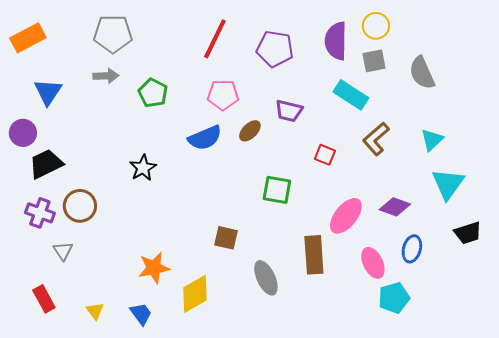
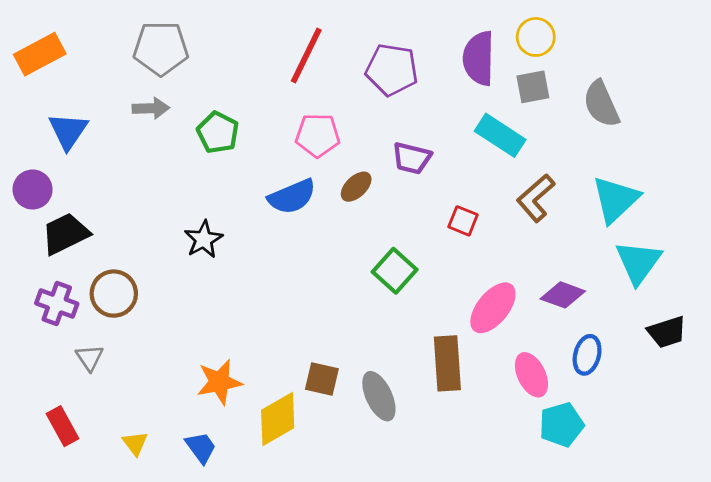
cyan triangle: (432, 140) -> (616, 199), size x1.5
green square: (277, 190) -> (395, 271), turned 32
brown square: (226, 238) -> (322, 379), moved

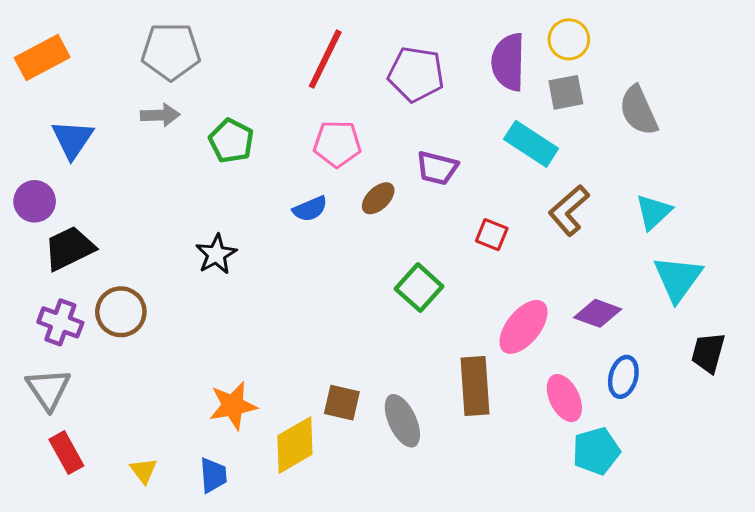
blue semicircle: (292, 197) -> (310, 209), size x0.7
cyan triangle: (616, 199) -> (654, 212), size x0.7
black trapezoid: (667, 332) -> (708, 353), turned 123
gray triangle: (90, 358) -> (48, 389), moved, size x1.5
blue trapezoid: (201, 447) -> (213, 475), turned 32

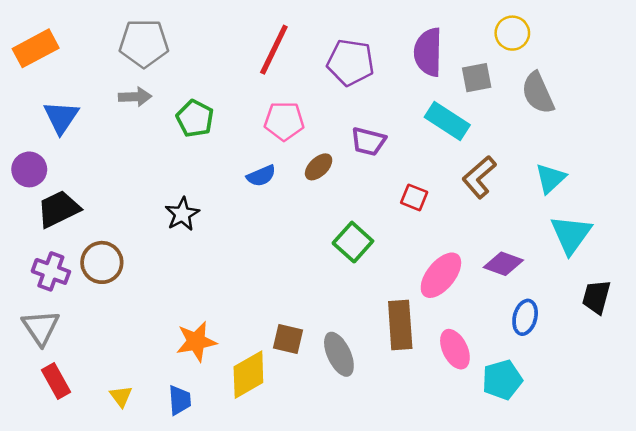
yellow circle: (569, 39) -> (512, 33), moved
pink ellipse: (564, 398) -> (455, 349), moved

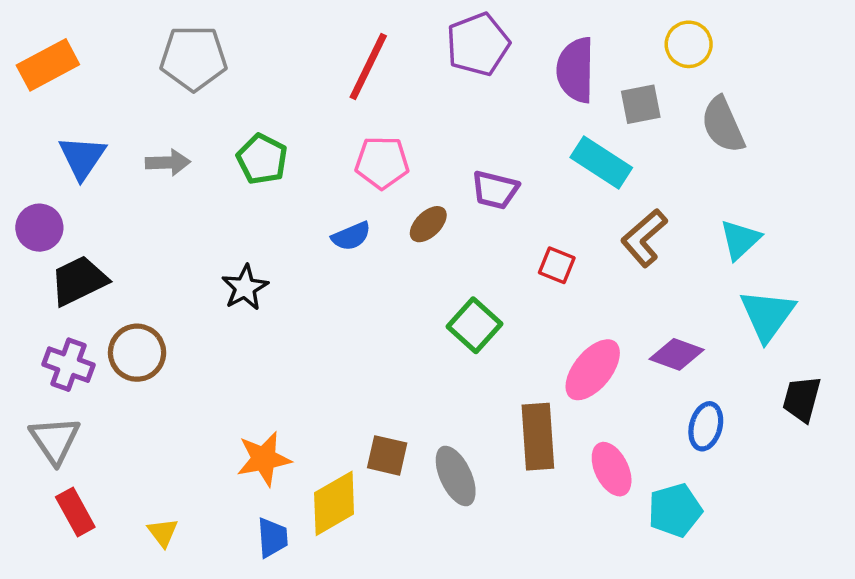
purple pentagon: (350, 62) -> (478, 44), moved, turned -30
gray arrow: (135, 97) -> (168, 162), moved
blue trapezoid: (180, 400) -> (272, 538), moved

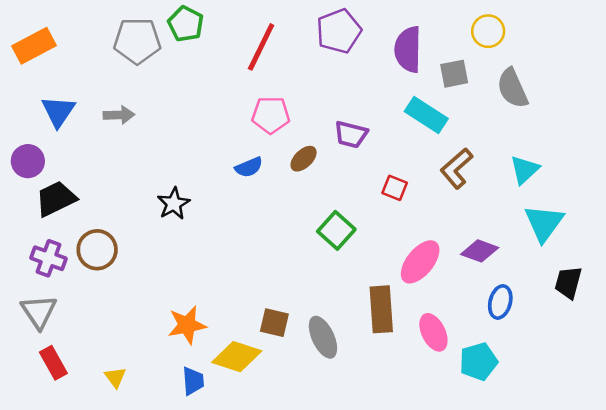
green pentagon: (262, 159) -> (186, 24), moved
yellow diamond: (334, 503) -> (237, 357), turned 48

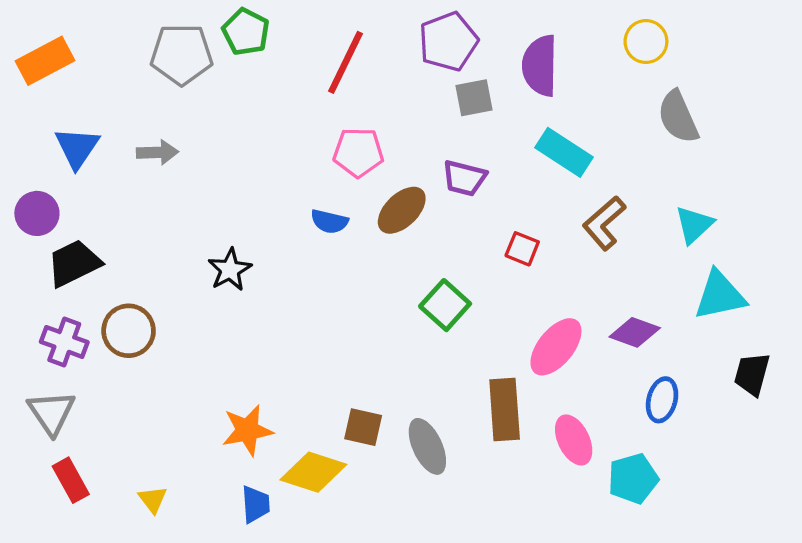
gray square: (454, 74) -> (474, 98), moved
brown ellipse: (304, 159) -> (402, 210), size x1.4
blue semicircle: (249, 167) -> (329, 221), turned 36
cyan triangle: (544, 223) -> (720, 295), turned 42

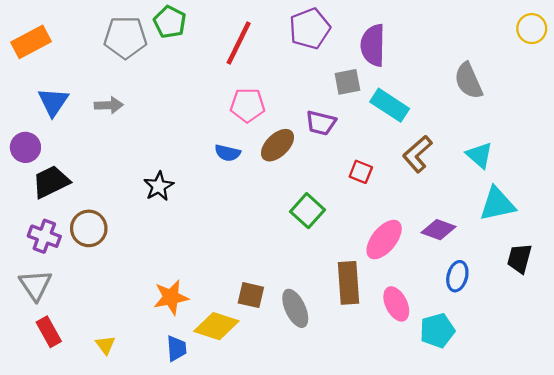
yellow circle: (646, 42) -> (532, 29), moved
gray square: (474, 98) -> (347, 82), moved
cyan triangle: (694, 225) -> (480, 155), turned -36

